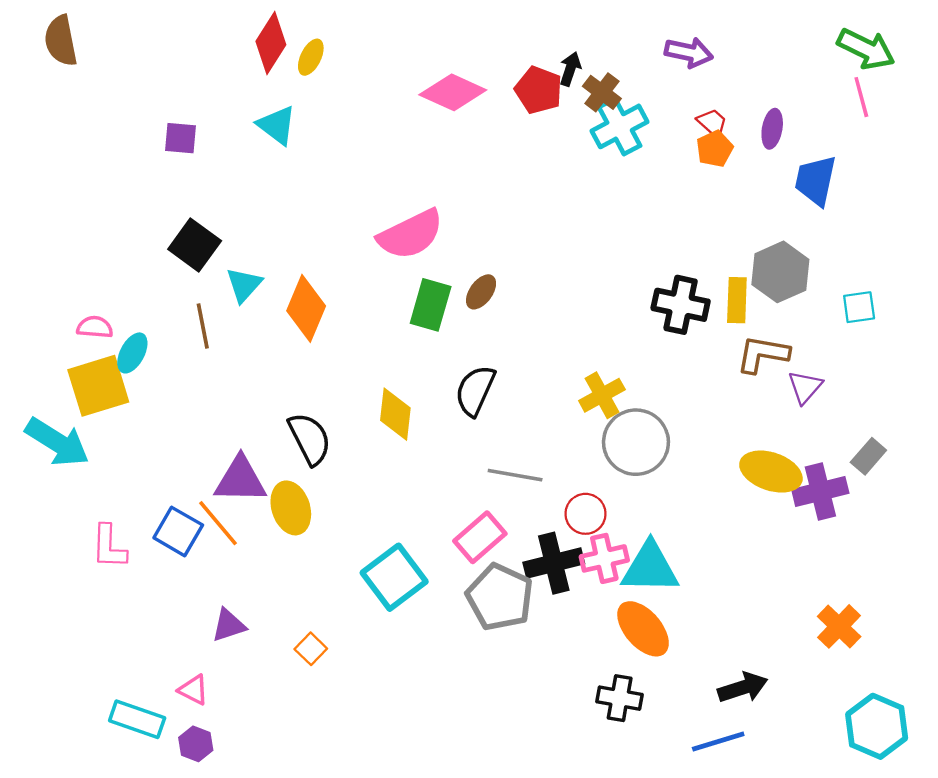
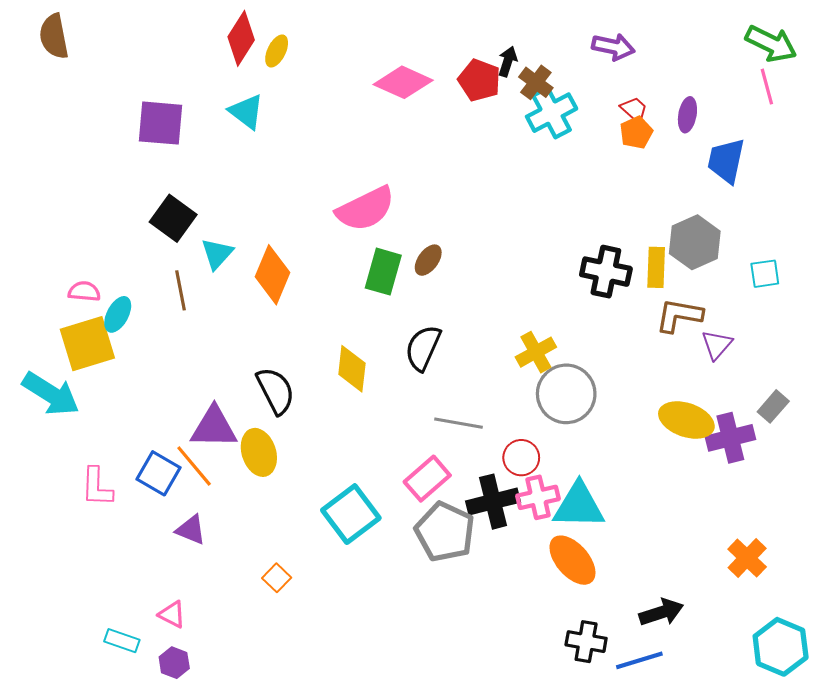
purple square: (181, 138) -> (161, 123), size x1.6
purple triangle: (229, 625) -> (191, 530), moved, turned 40
black cross: (620, 698) -> (586, 642), moved
cyan rectangle: (137, 719) -> (122, 641), size x0.7

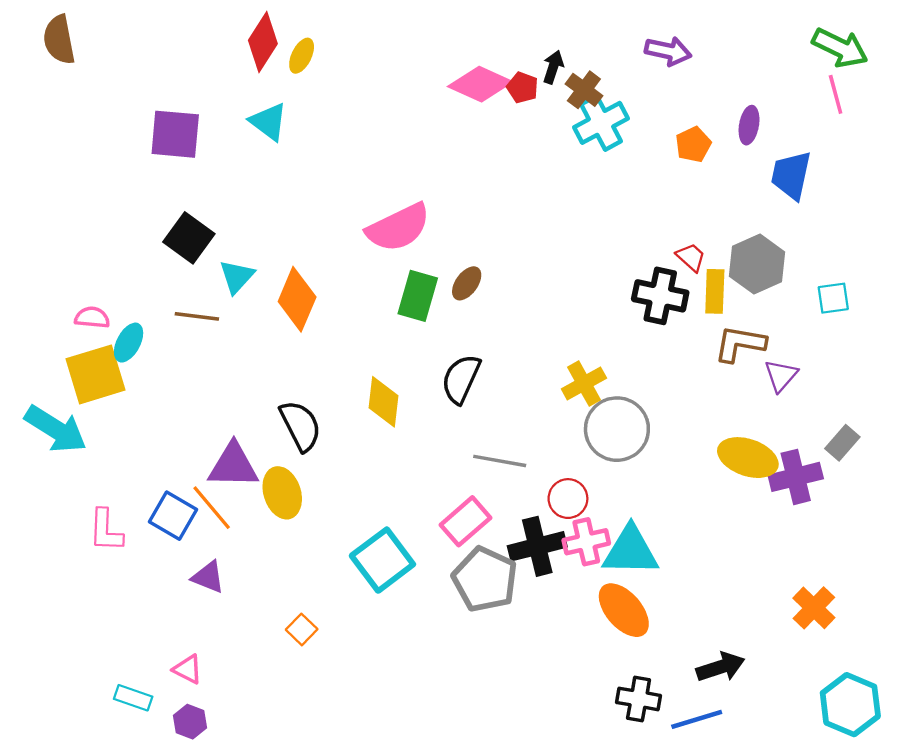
red pentagon: (479, 80) -> (522, 88), size x0.7
pink diamond: (403, 82) -> (480, 84), moved
red trapezoid: (634, 110) -> (691, 257), moved
brown line: (180, 290) -> (197, 316), turned -72

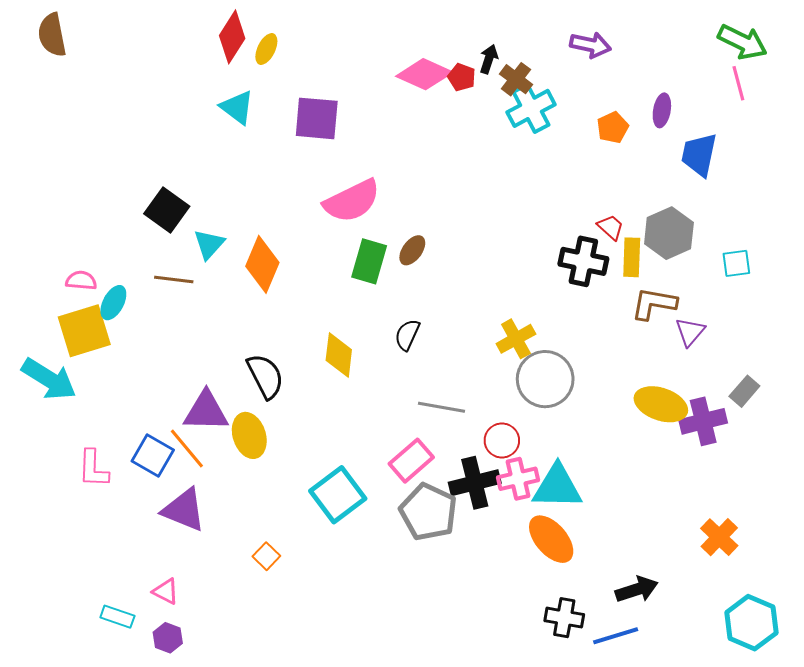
purple square: (175, 134) -> (317, 118), moved
black semicircle: (461, 379) -> (407, 335), size x0.7
purple triangle: (208, 577) -> (184, 510), size x1.5

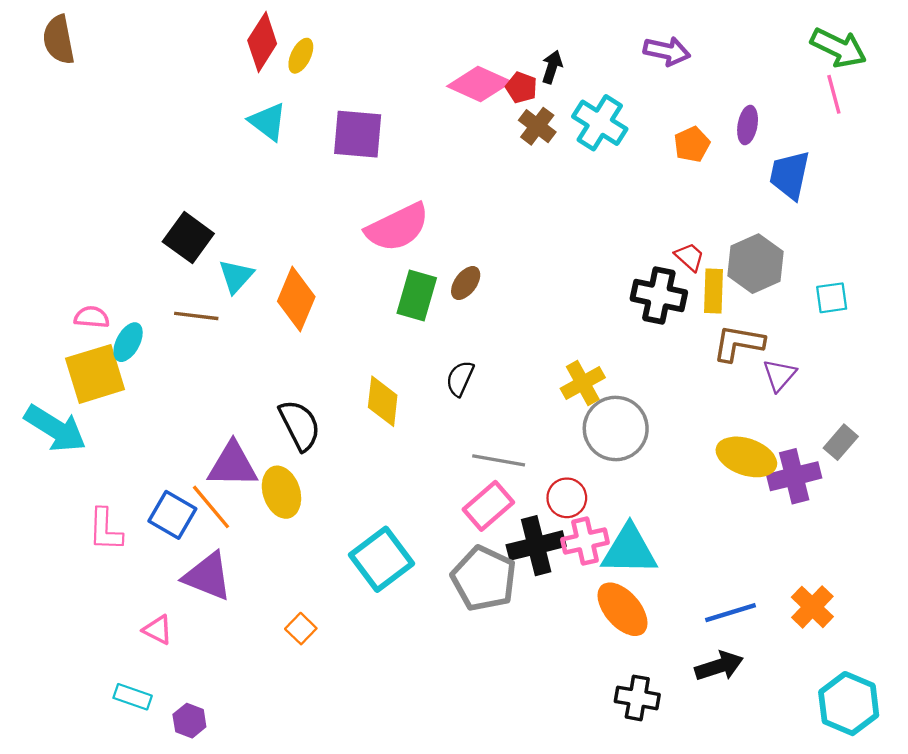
brown cross: (516, 79) -> (537, 126), moved
cyan cross: (531, 108) -> (600, 123), turned -30
pink rectangle: (411, 461) -> (488, 506), moved
pink triangle: (166, 591) -> (158, 630), moved
blue line: (616, 636) -> (730, 613), moved

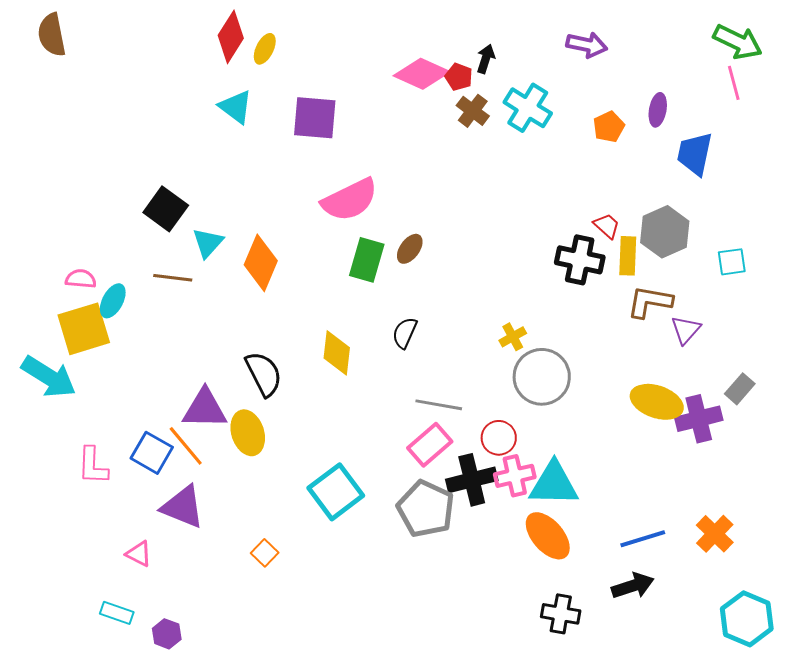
yellow cross: (583, 383) -> (513, 337), size x0.7

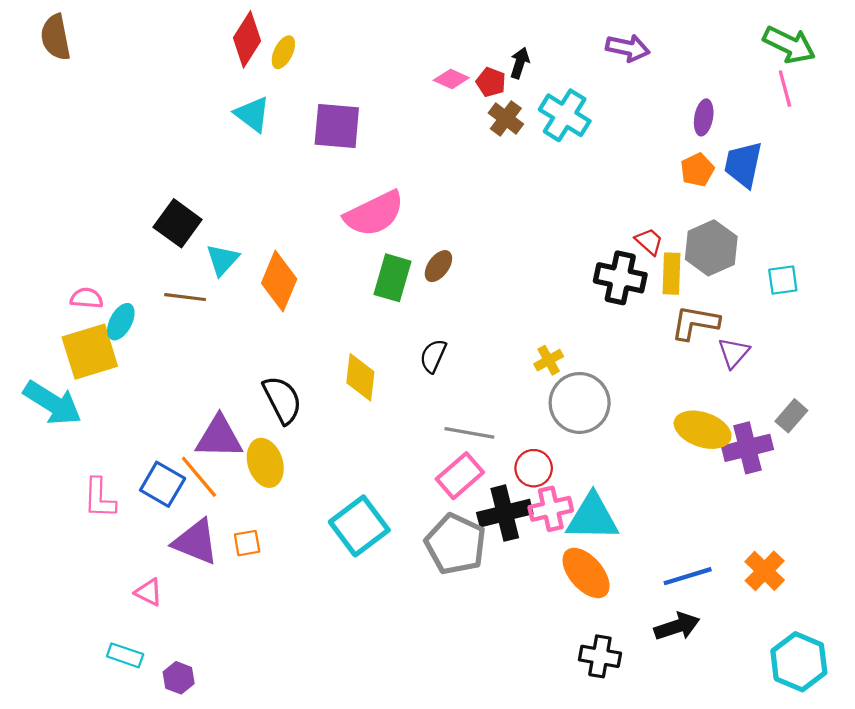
pink diamond: (422, 74) -> (451, 79), size x0.6
orange pentagon: (609, 127) -> (697, 170), moved
orange square: (265, 553) -> (247, 543), moved, turned 36

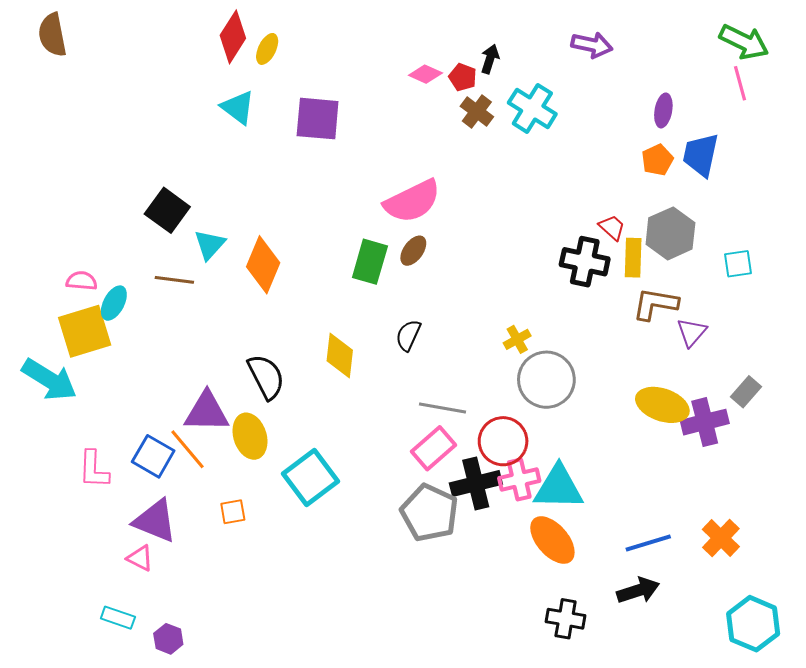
pink semicircle: (374, 214) -> (412, 201), moved
red circle: (534, 468) -> (503, 441), size x1.4
cyan square: (359, 526) -> (310, 477), moved
purple triangle: (196, 542) -> (155, 521), moved

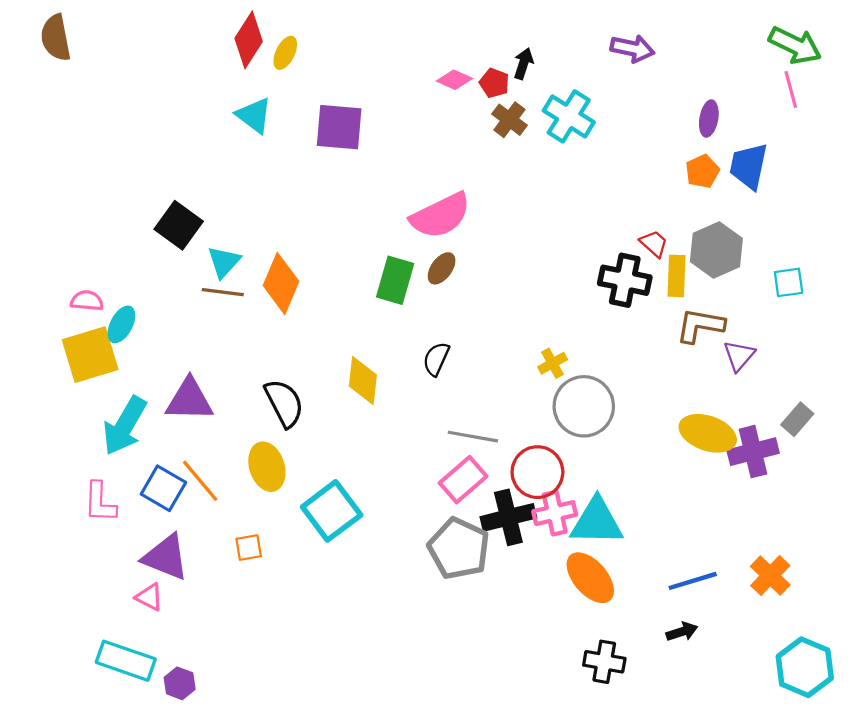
brown line: (174, 280) -> (223, 292), moved
cyan arrow: (49, 380) -> (125, 426), moved, turned 88
purple triangle: (207, 412) -> (189, 400), moved
black arrow: (638, 590) -> (682, 632), size x0.7
cyan rectangle: (118, 618) -> (126, 661), size x1.6

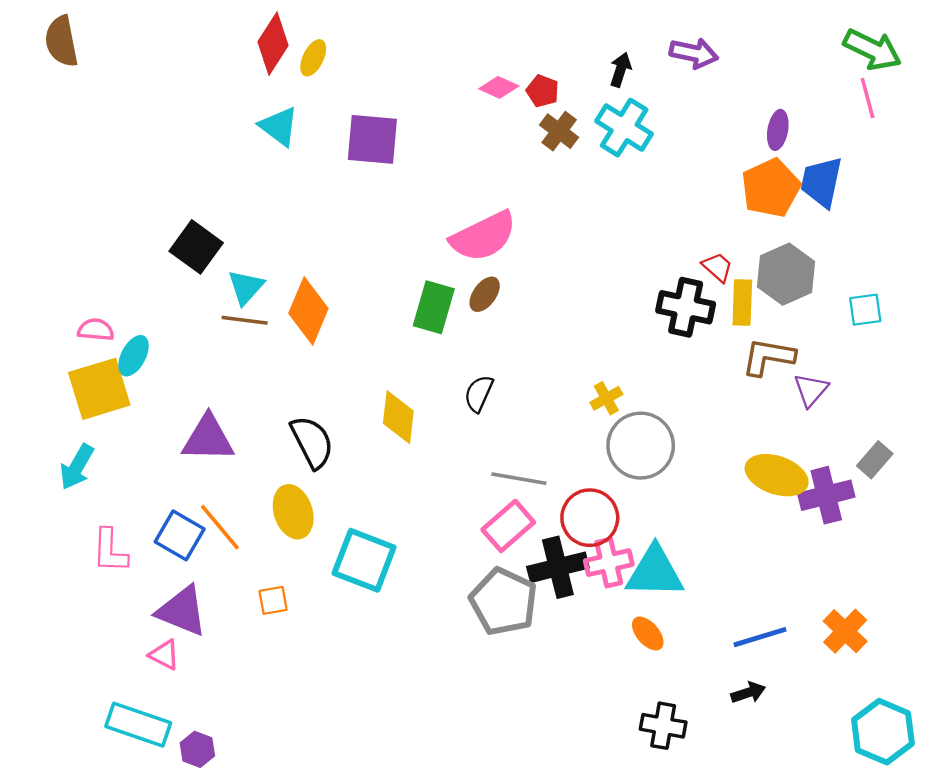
black arrow: (523, 64) -> (621, 70), moved
orange pentagon: (702, 171) -> (771, 188), size x1.6
cyan arrow: (125, 426) -> (77, 467), moved, size x0.7
cyan square: (332, 511) -> (364, 560), turned -32
orange ellipse: (590, 578) -> (648, 634), size x0.6

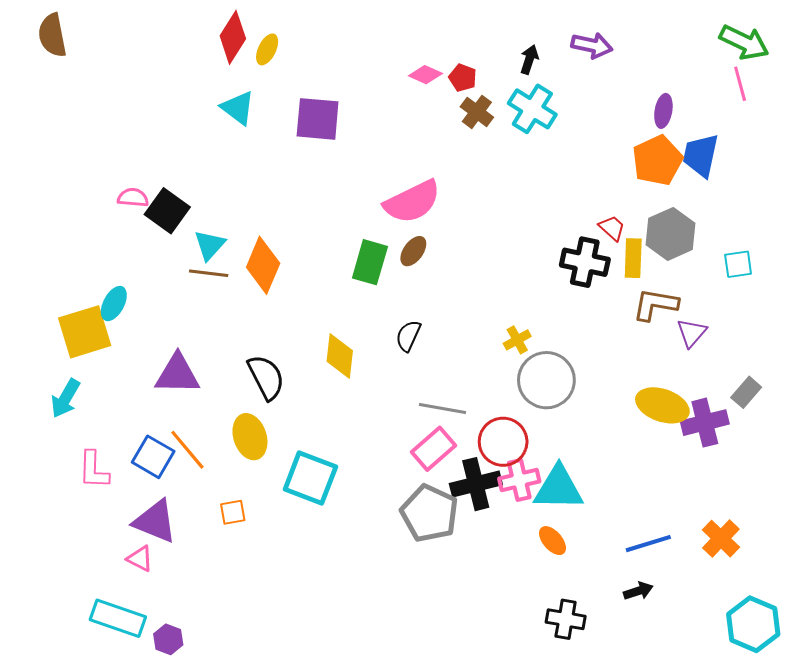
pink semicircle: (96, 330) -> (133, 198), moved

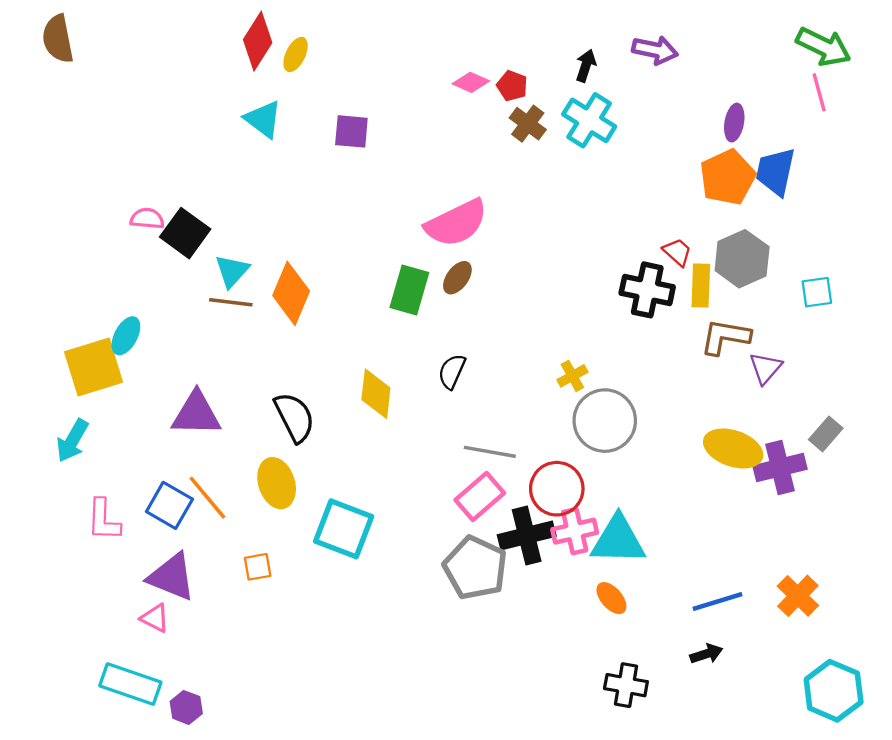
purple square: (318, 119) -> (351, 131), size x0.7

